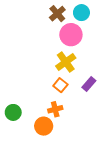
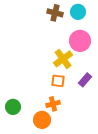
brown cross: (57, 14) -> (55, 13), turned -35
pink circle: (71, 35) -> (80, 41), moved
orange square: (60, 85) -> (58, 81), turned -32

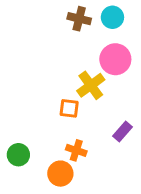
purple rectangle: (85, 80) -> (123, 132), moved
orange square: (58, 81) -> (69, 108), moved
orange cross: (53, 104) -> (76, 150), turned 32

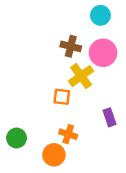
brown cross: (79, 19) -> (71, 46), moved
purple rectangle: (123, 132) -> (109, 117), turned -60

